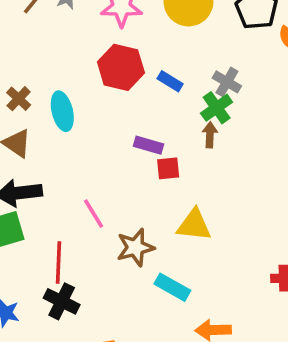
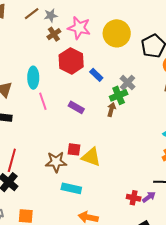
brown cross: (19, 99) -> (54, 34), moved
red square: (168, 168) -> (74, 149), moved
pink line: (94, 214) -> (43, 101), moved
cyan rectangle: (172, 287) -> (71, 188), turned -30

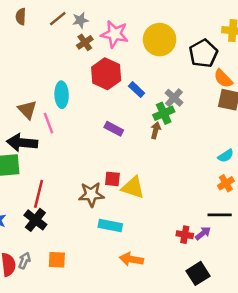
pink line: (43, 101) -> (48, 123), moved

